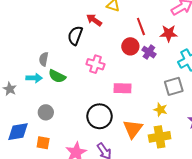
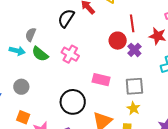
pink cross: (95, 64) -> (70, 54), moved
gray square: (174, 86) -> (134, 86), moved
orange square: (43, 143) -> (23, 117), moved

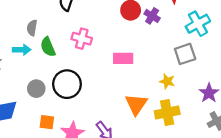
green semicircle: (40, 54) -> (48, 47), turned 42
gray square: (134, 86) -> (185, 54), moved
black circle: (73, 102) -> (67, 84), moved

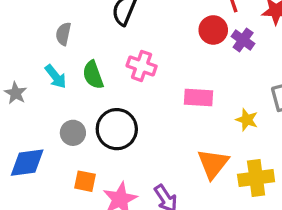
gray semicircle: (32, 28) -> (63, 34), moved
cyan arrow: (22, 50) -> (56, 77), turned 48
yellow star: (167, 81) -> (247, 120), moved

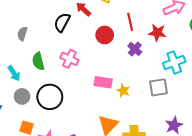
red circle: (213, 30) -> (105, 35), moved
cyan arrow: (56, 77) -> (14, 73), moved
yellow star: (247, 120) -> (123, 91), moved

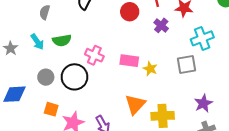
pink cross: (69, 59) -> (94, 55), moved
green semicircle: (38, 61) -> (62, 40), turned -84
cyan arrow: (14, 73) -> (37, 42), moved

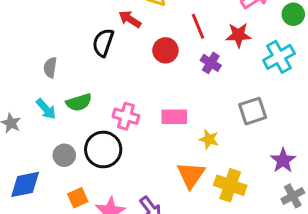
cyan cross: (202, 38) -> (279, 57), moved
yellow star: (150, 69) -> (209, 139), moved
orange square: (51, 109) -> (78, 198), turned -32
yellow cross: (163, 116) -> (230, 185), turned 30

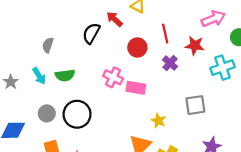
pink cross: (126, 116) -> (113, 77), moved
pink rectangle: (174, 117) -> (136, 88), moved

